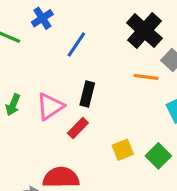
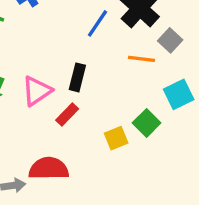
blue line: (76, 44) -> (98, 23), moved
green square: (158, 156) -> (147, 123), moved

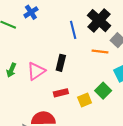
blue line: (98, 23) -> (73, 30), turned -48
red rectangle: (67, 115) -> (61, 93), moved, turned 32

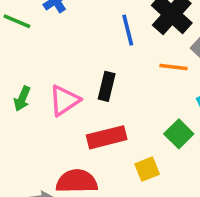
red rectangle: (61, 93) -> (107, 137), size x1.5
yellow square: (85, 100) -> (147, 169), moved

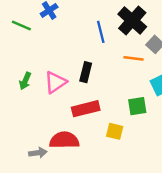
green square: (179, 134) -> (137, 106), turned 36
yellow square: (147, 169) -> (115, 131), turned 36

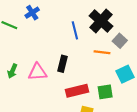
pink triangle: (55, 82) -> (37, 72), turned 30
red rectangle: (86, 109) -> (77, 91), moved

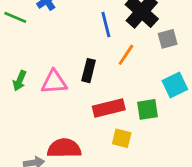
gray square: (120, 41) -> (168, 39), turned 32
orange line: (102, 52) -> (126, 55), moved, turned -63

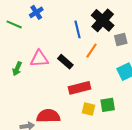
black rectangle: (89, 71) -> (65, 62), turned -63
pink triangle: (54, 82) -> (39, 59), moved
green square: (148, 109) -> (108, 105), moved

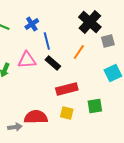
blue cross: (36, 12) -> (32, 24), moved
blue line: (77, 29) -> (47, 41), moved
yellow square: (89, 109) -> (67, 113), moved

